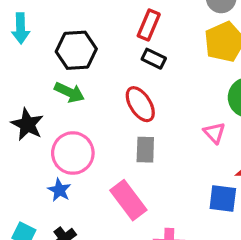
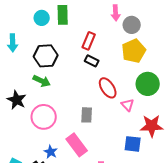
red ellipse: (140, 104) -> (108, 88), moved
blue star: (59, 190) -> (51, 152), moved

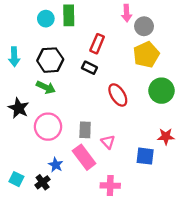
cyan arrow: (13, 43) -> (14, 57), moved
black rectangle: (92, 61) -> (89, 68), moved
pink triangle: (128, 105) -> (108, 142), moved
gray rectangle: (87, 115) -> (85, 130), moved
red star: (152, 126) -> (166, 136), size x0.7

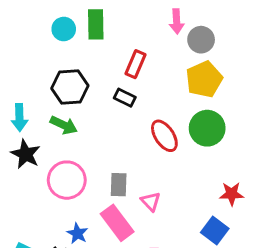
cyan arrow: (14, 57) -> (19, 117), moved
green circle: (161, 91) -> (207, 128), moved
blue square: (145, 156) -> (215, 230), moved, turned 30

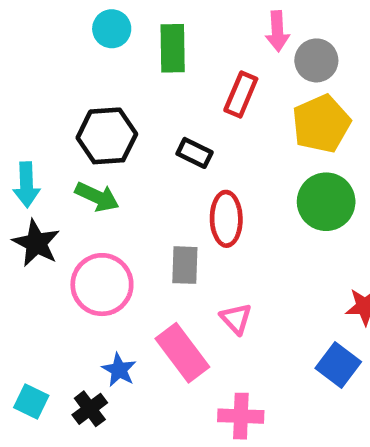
green rectangle: (96, 24) -> (173, 48), moved
cyan circle: (64, 29) -> (112, 29), moved
red rectangle: (135, 64) -> (241, 95), moved
red ellipse: (164, 136) -> (226, 219), moved, turned 32
gray rectangle: (119, 185) -> (185, 265), moved

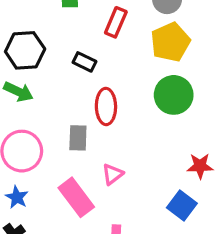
pink triangle: (236, 319) -> (113, 174), turned 35
blue star: (119, 370) -> (17, 197), moved

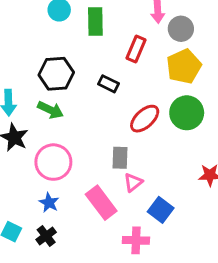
red ellipse: (106, 106) -> (145, 119), moved, turned 48
gray rectangle: (78, 138) -> (120, 158), moved
blue square: (182, 206) -> (161, 210), moved

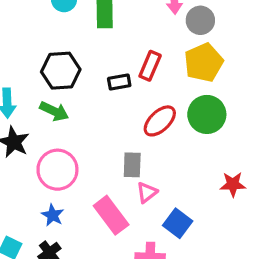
red rectangle: (136, 49) -> (150, 66), moved
black rectangle: (108, 84) -> (119, 82), turned -36

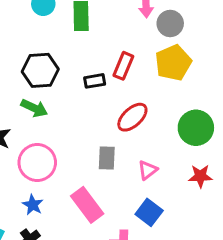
green circle: (207, 114) -> (196, 128), moved
pink triangle: (147, 192) -> (148, 170), moved

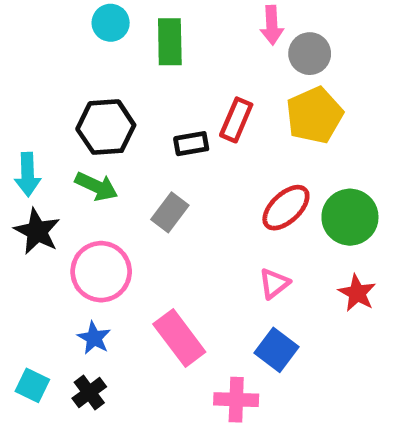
red ellipse: (132, 117) -> (286, 208), moved
gray rectangle: (107, 158) -> (170, 212), moved, turned 35
red star: (200, 176) -> (357, 293), turned 30

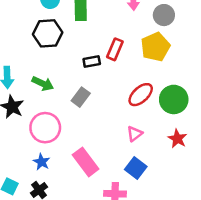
gray circle: (310, 54) -> (164, 15), moved
black hexagon: (106, 127) -> (48, 33), moved

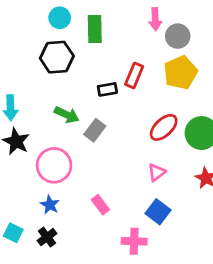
gray circle: (164, 15) -> (178, 36), moved
green arrow: (43, 84) -> (67, 115), moved
pink rectangle: (86, 162) -> (100, 205), size x0.6

